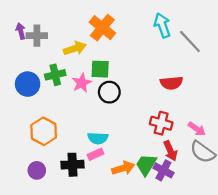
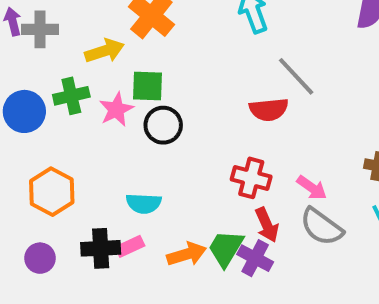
gray line: (190, 41) -> (296, 76), moved
pink rectangle: (96, 154) -> (130, 246), moved

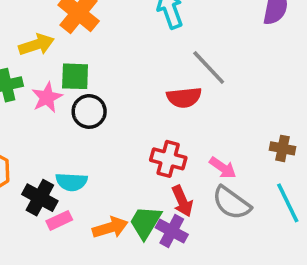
black cross: (101, 248) -> (40, 198), moved, turned 32

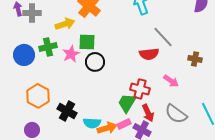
brown cross: (283, 148) -> (195, 59), moved
pink arrow: (223, 168) -> (171, 81), moved
cyan semicircle: (72, 182) -> (92, 123), moved
pink rectangle: (59, 220) -> (124, 124), moved
green trapezoid: (145, 222) -> (127, 103), moved

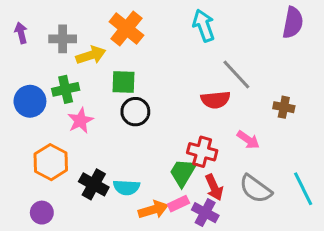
gray cross: (32, 13) -> (63, 39), moved
pink star: (71, 54) -> (80, 121), moved
cyan semicircle: (92, 123) -> (126, 187), moved

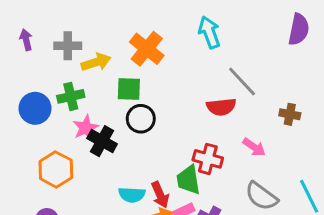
orange cross: (126, 28) -> (147, 49), moved
green trapezoid: (183, 172) -> (188, 180), turned -40
black cross: (94, 184) -> (102, 141), moved
red arrow: (214, 187) -> (160, 195), moved

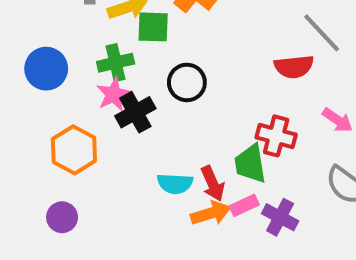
green square: (129, 89) -> (153, 27), moved
green cross: (71, 96) -> (116, 63), moved
black cross: (102, 141) -> (135, 112), turned 32

